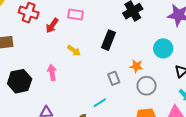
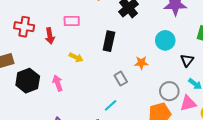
red arrow: (52, 26) -> (50, 36), turned -35
black hexagon: (20, 81) -> (28, 81), moved
gray circle: (147, 86) -> (169, 91), moved

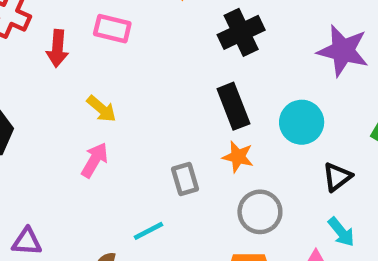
black rectangle: (109, 41) -> (233, 106), moved, turned -48
pink arrow: (58, 83) -> (95, 160), moved, turned 35
gray circle: (169, 91) -> (260, 212), moved

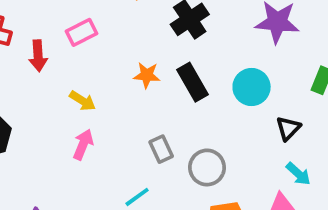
pink rectangle: (112, 29) -> (82, 32), turned -32
orange star: (238, 157) -> (147, 75), moved
gray circle: (260, 212) -> (207, 167), moved

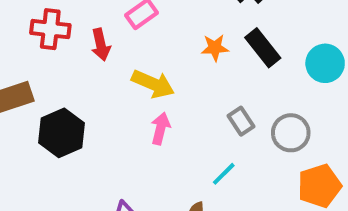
cyan circle: (252, 87) -> (325, 63), moved
yellow arrow: (82, 101) -> (153, 84), size x1.5

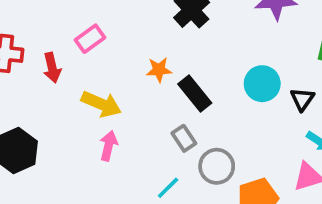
black rectangle: (263, 48) -> (195, 93), moved
gray circle: (291, 133) -> (217, 166), moved

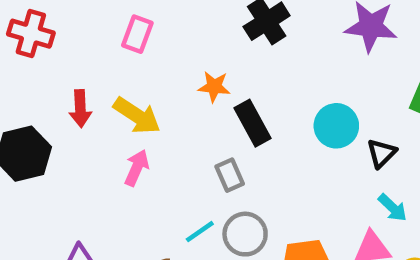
pink rectangle: (90, 39) -> (137, 34), turned -44
red arrow: (52, 68) -> (80, 109), moved
gray circle: (217, 166) -> (245, 234), moved

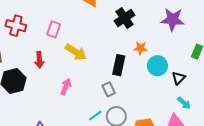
pink rectangle: (137, 34) -> (54, 29), moved
orange star: (214, 87) -> (141, 48), moved
yellow arrow: (137, 116) -> (76, 52), moved
black rectangle: (252, 123) -> (119, 65), turned 42

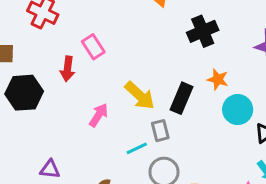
pink rectangle: (54, 29) -> (93, 47), moved, turned -63
yellow arrow: (76, 52) -> (140, 96), moved
cyan line: (95, 116) -> (137, 148), moved

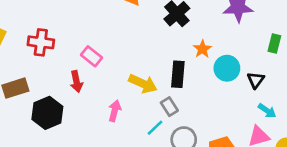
orange star: (218, 79) -> (202, 49), turned -30

